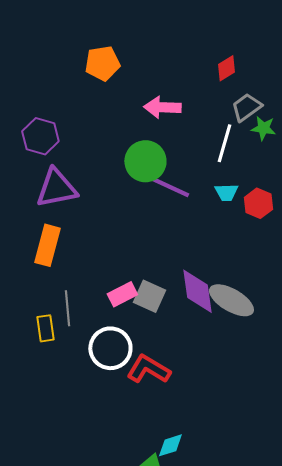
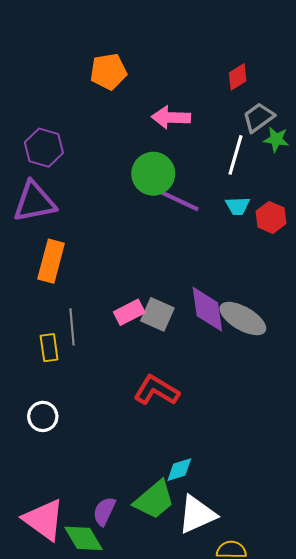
purple triangle: (56, 188) -> (34, 202), moved
white circle: (110, 348) -> (43, 416), moved, size x0.7

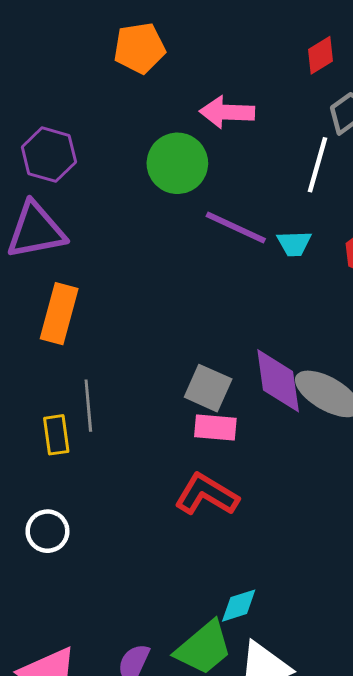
green circle: (153, 174) -> (177, 163), moved
cyan trapezoid: (238, 206) -> (294, 244), moved
pink rectangle: (129, 312) -> (215, 427), moved, turned 32

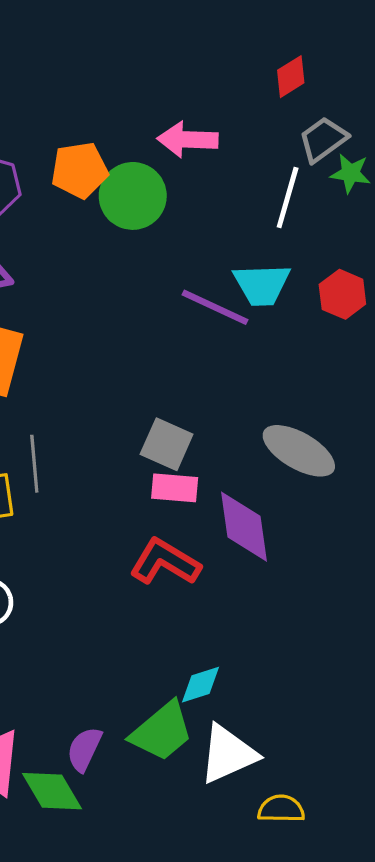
orange pentagon: (139, 48) -> (79, 170), moved
purple line: (236, 228) -> (215, 307), moved
cyan trapezoid: (294, 244) -> (262, 285), size x1.5
purple diamond: (278, 381) -> (244, 527), moved

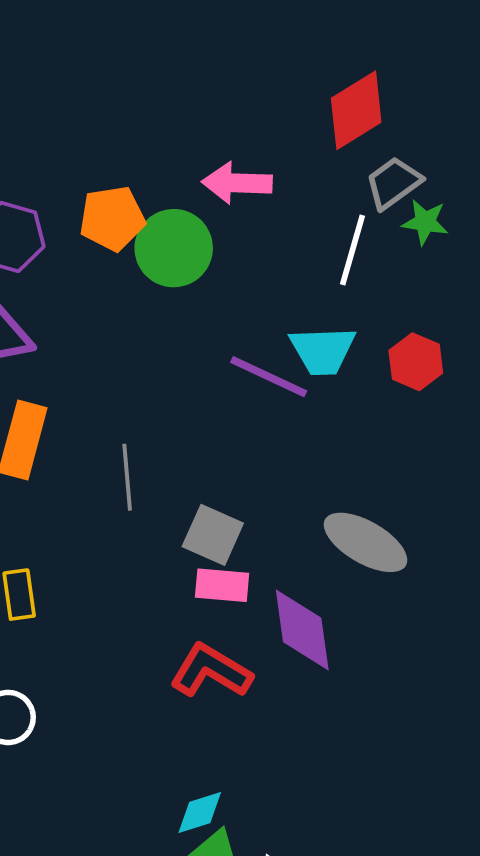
red diamond: (291, 77) -> (356, 110), size x1.6
gray line: (34, 464) -> (127, 477), moved
cyan diamond: (200, 685) -> (200, 812), moved

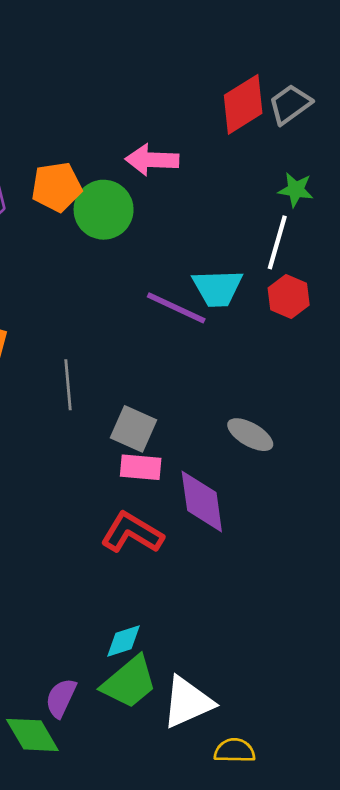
gray trapezoid: (393, 183) -> (290, 104), moved
white line: (352, 250) -> (277, 242), moved
gray ellipse: (366, 542) -> (250, 435), size x0.7

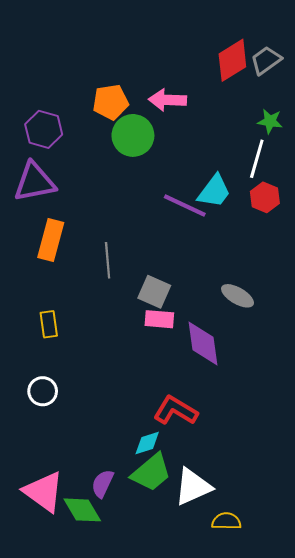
orange pentagon: (57, 187) -> (111, 102), moved
cyan trapezoid: (217, 288) -> (214, 191), turned -51
red L-shape: (132, 533) -> (176, 411), moved

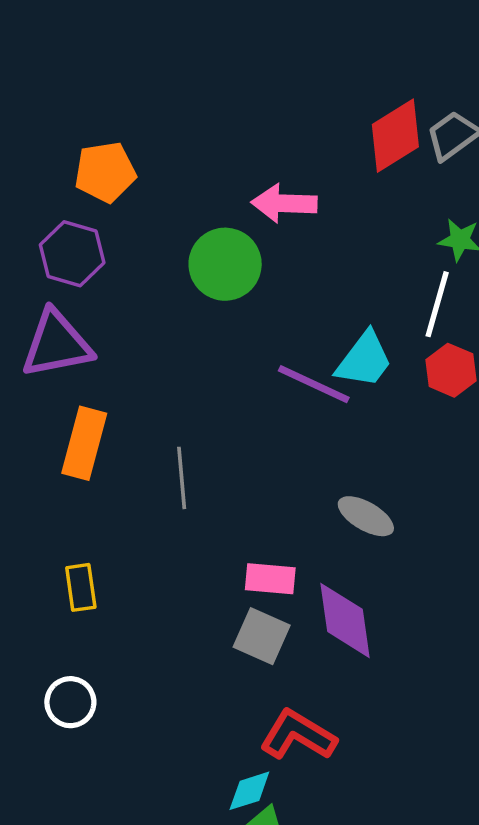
orange pentagon: (111, 102) -> (105, 172), moved
gray square: (154, 292) -> (262, 636), moved
gray ellipse: (238, 296) -> (366, 516), moved

